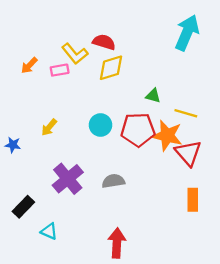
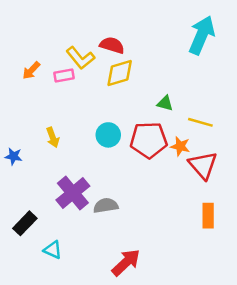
yellow arrow: (49, 127) -> (53, 137), turned -60
orange star: (167, 135) -> (180, 146), size x0.6
gray semicircle: (113, 181) -> (106, 206), moved
red arrow: (117, 243) -> (126, 262), turned 44

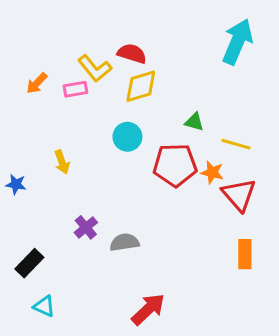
cyan circle: (108, 135) -> (127, 137), moved
purple cross: (73, 193) -> (86, 227), size x0.6
cyan triangle: (53, 250) -> (44, 306), moved

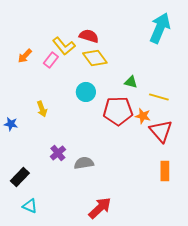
yellow diamond: (141, 86) -> (95, 58), turned 70
pink rectangle: (75, 89) -> (51, 60), turned -42

